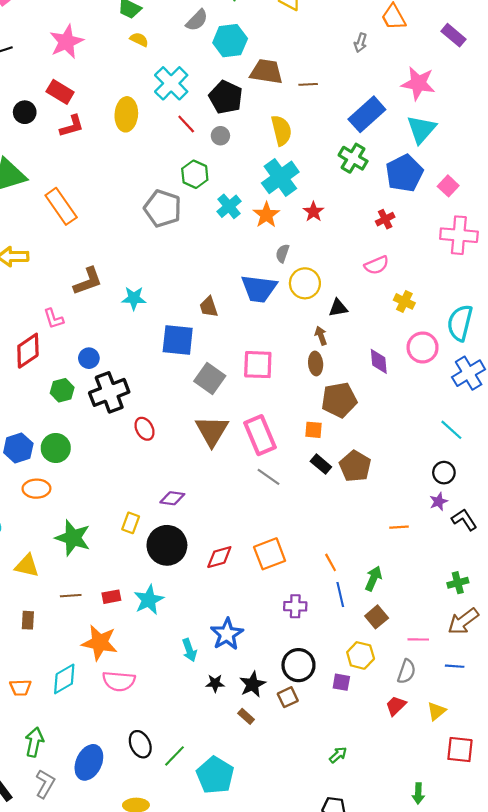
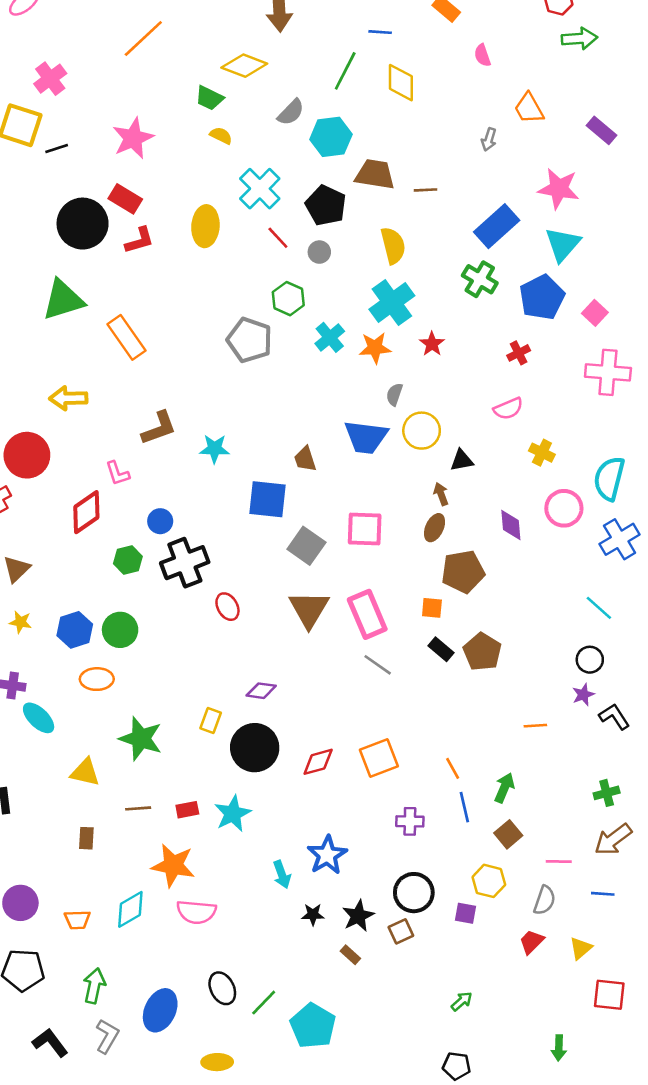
black circle: (25, 112) -> (83, 224), size x1.8
orange star: (266, 215) -> (375, 348), turned 30
brown ellipse: (316, 364) -> (435, 528), turned 30

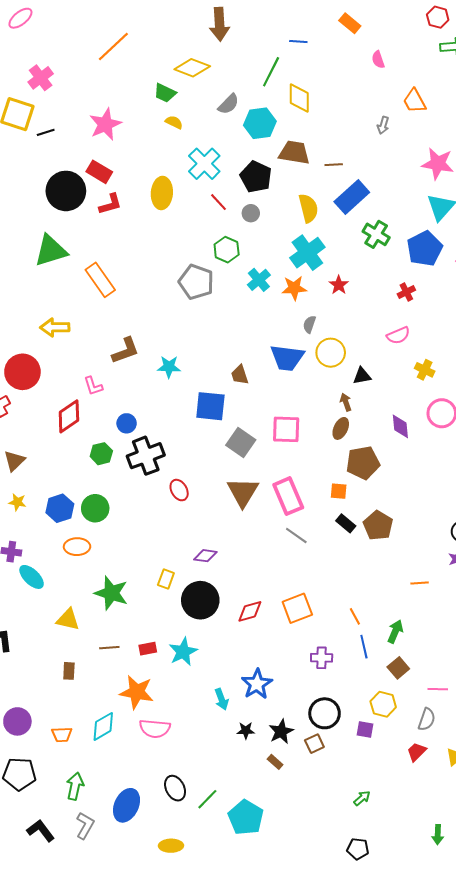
yellow diamond: (401, 83) -> (299, 98), moved
blue rectangle: (497, 226) -> (352, 197), moved

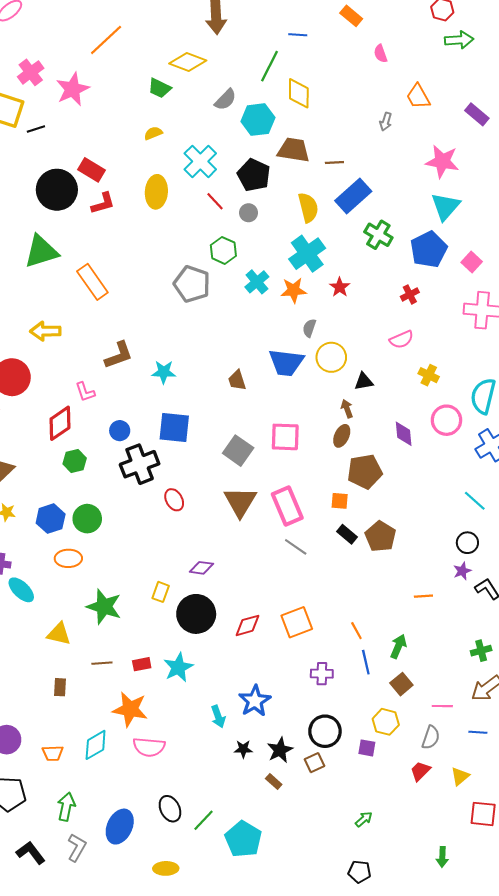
yellow semicircle: (174, 122) -> (153, 133), moved, turned -48
pink star: (105, 124) -> (73, 89), moved
blue square: (210, 406) -> (174, 427), moved
green hexagon: (101, 454) -> (75, 461), moved

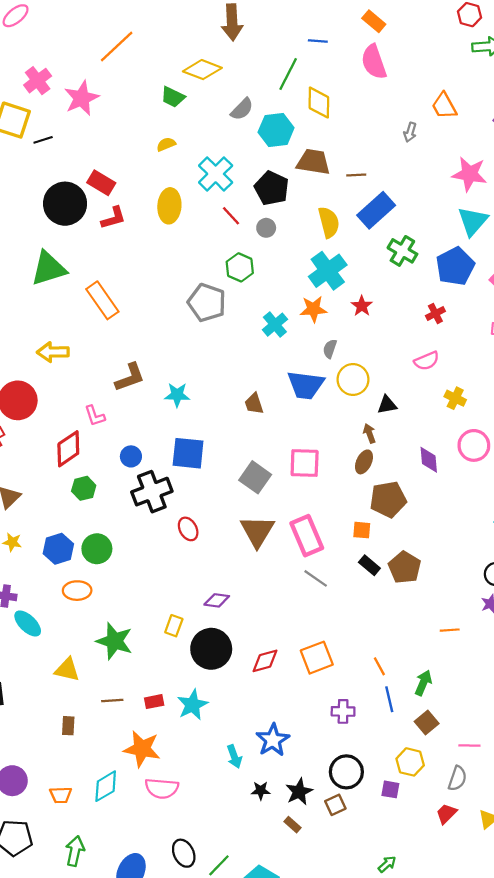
pink semicircle: (380, 54) -> (374, 62), moved, size x1.8
cyan cross: (257, 282) -> (275, 325), moved

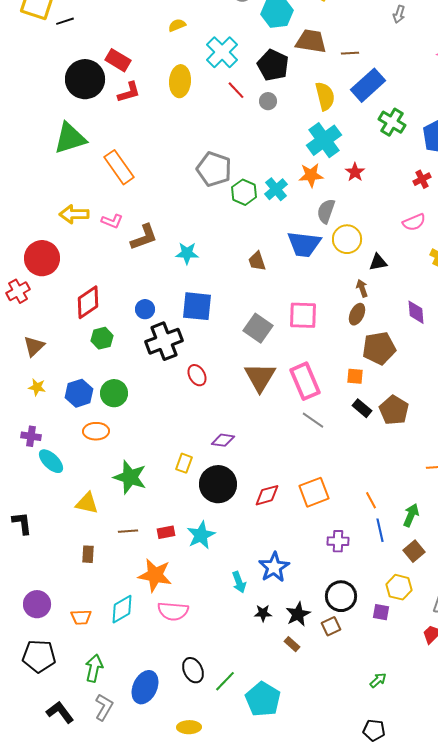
green hexagon: (240, 267) -> (244, 192), moved
gray semicircle: (330, 349) -> (326, 211), size x1.4
pink L-shape: (95, 416) -> (112, 221), moved, turned -50

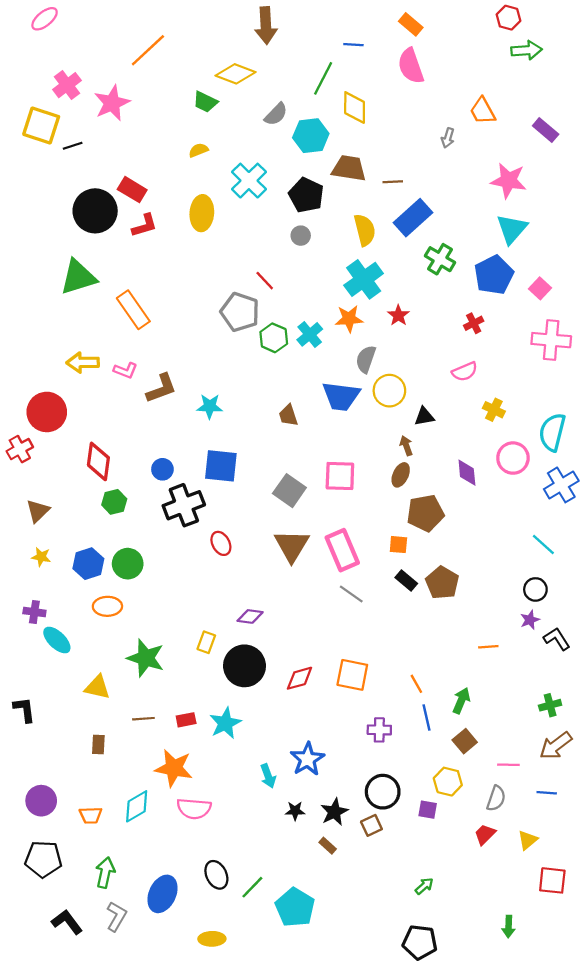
red line: (236, 90) -> (265, 281), moved
red diamond: (88, 302) -> (98, 461), turned -48
orange square: (314, 492) -> (352, 675), turned 32
black pentagon: (374, 730) -> (420, 942), size x1.4

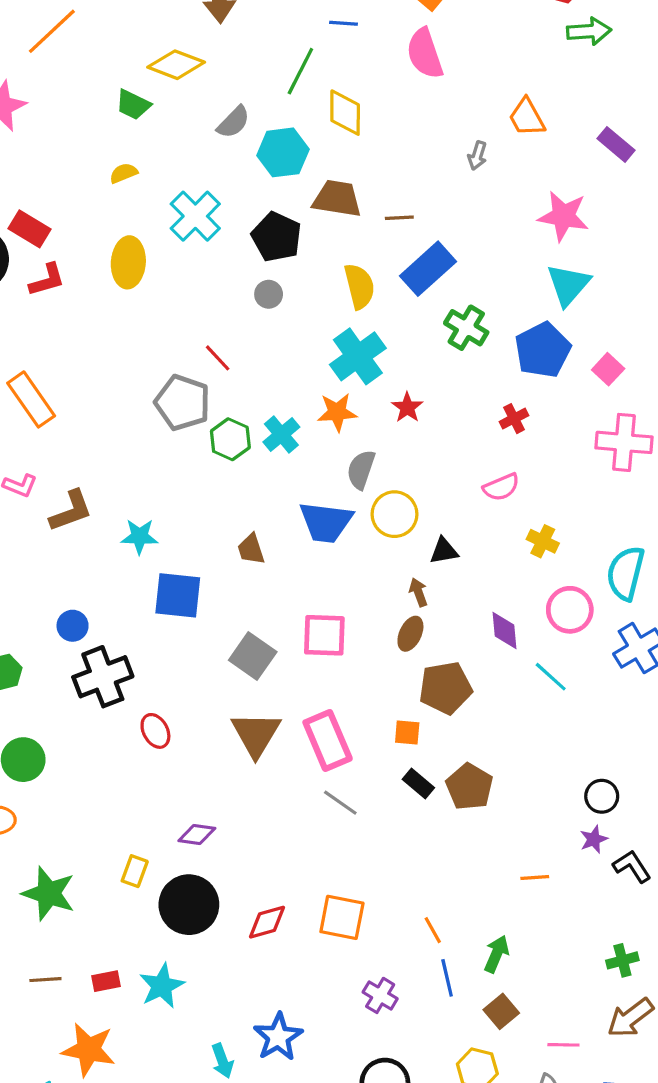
blue square: (221, 466) -> (178, 595), moved
cyan line: (543, 545) -> (551, 677), moved
purple cross: (379, 730) -> (380, 995), turned 30

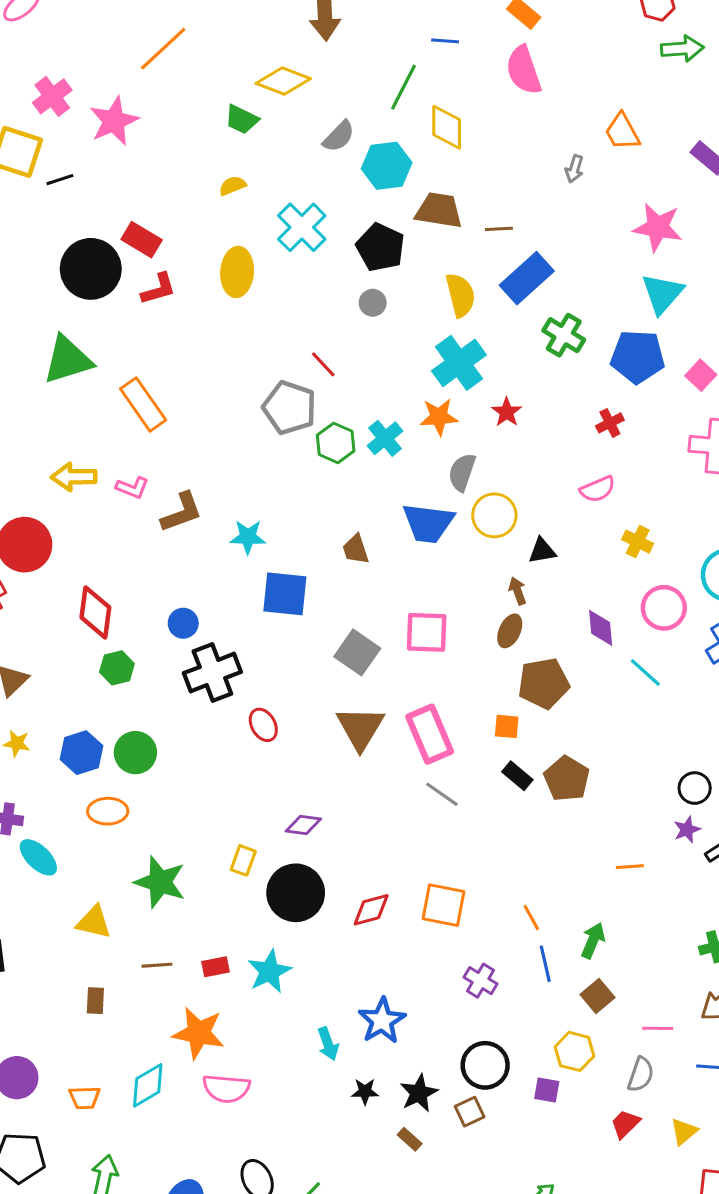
blue pentagon: (543, 350) -> (638, 357), turned 30

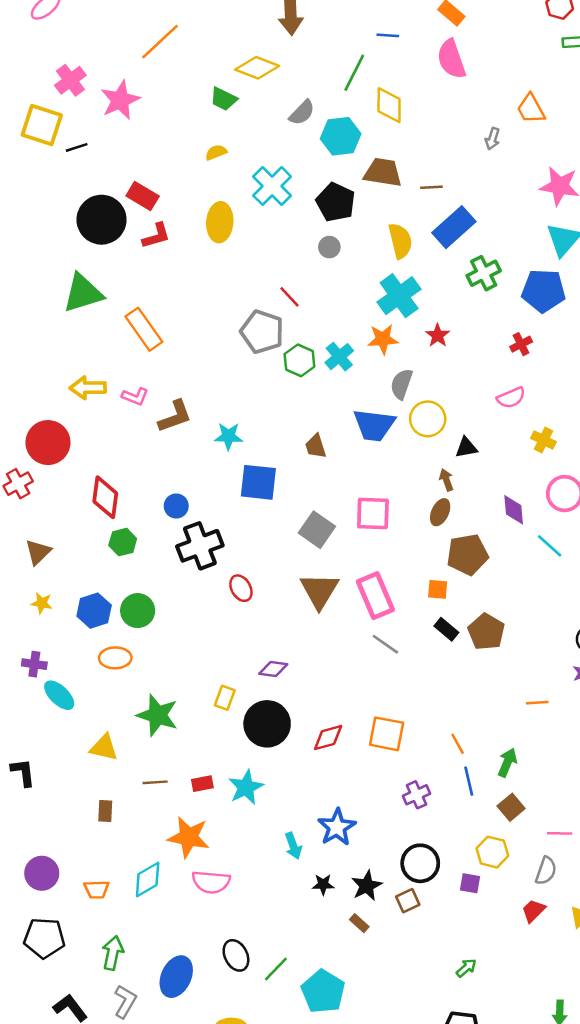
green cross: (564, 335) -> (484, 273), turned 32
purple cross: (480, 981) -> (416, 795), turned 35

